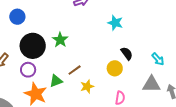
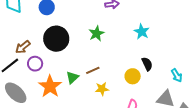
green star: (60, 40) -> (97, 34), moved
purple circle: (28, 70) -> (35, 64), moved
green triangle: (56, 81) -> (72, 77), turned -32

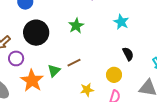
yellow circle: (133, 76) -> (114, 75), moved
yellow star: (102, 89) -> (87, 90), moved

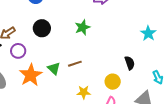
cyan star: (121, 22) -> (148, 33), moved
black circle: (36, 33) -> (42, 28), size x0.7
green triangle: (54, 71) -> (54, 69), turned -40

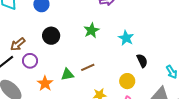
cyan star: (148, 33) -> (126, 38), moved
green triangle: (54, 69) -> (67, 74), turned -48
orange star: (31, 75) -> (45, 83), size x0.7

